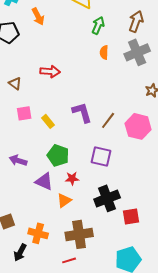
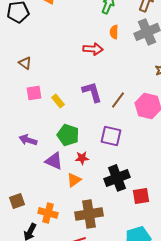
red arrow: (50, 71) -> (93, 49), moved

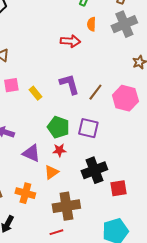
green pentagon: (68, 135) -> (58, 127), moved
orange cross: (48, 213) -> (25, 193), moved

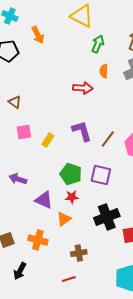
yellow rectangle: (35, 93) -> (48, 140), turned 72
brown cross: (66, 206) -> (79, 253), size x0.6

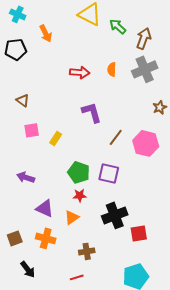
green arrow: (98, 44) -> (118, 26), moved, turned -72
red arrow: (83, 88) -> (80, 72), moved
purple L-shape: (82, 131) -> (92, 112), moved
purple triangle: (44, 200) -> (45, 208), moved
black arrow: (20, 271) -> (28, 269), turned -66

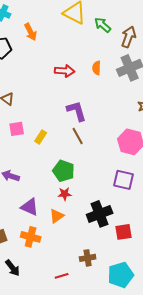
brown line: (116, 137) -> (78, 136), moved, turned -66
purple square: (109, 173) -> (124, 180), moved
brown cross: (87, 251) -> (88, 258), moved

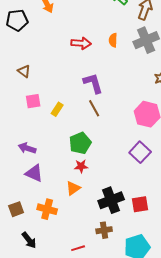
green pentagon: (64, 171) -> (80, 143), turned 30
purple square: (124, 180) -> (140, 152), turned 30
purple triangle: (30, 207) -> (34, 173), moved
black cross: (100, 214) -> (111, 200), moved

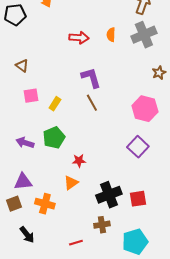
green pentagon: (80, 143) -> (54, 138), moved
purple triangle: (34, 173) -> (23, 182), moved, turned -30

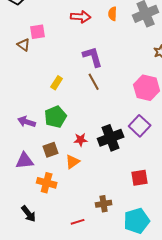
pink square: (31, 96) -> (38, 32), moved
black cross: (109, 195) -> (111, 138), moved
brown square: (14, 204) -> (51, 150), moved

